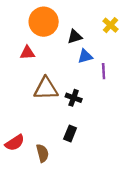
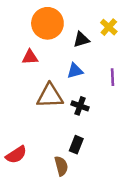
yellow cross: (110, 25) -> (109, 27), moved
blue triangle: (85, 56) -> (75, 71), moved
brown semicircle: (42, 153) -> (61, 166), moved

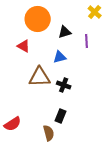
yellow cross: (109, 27) -> (95, 12), moved
red triangle: (30, 57) -> (24, 46), turned 32
purple line: (113, 77) -> (87, 41), moved

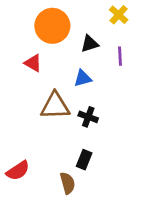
yellow cross: (95, 12) -> (119, 15), moved

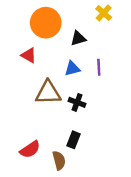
purple line: (120, 56) -> (99, 67), moved
red semicircle: (18, 171) -> (30, 150), moved

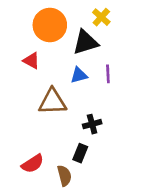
yellow cross: (104, 13) -> (101, 17), moved
black triangle: (78, 38) -> (85, 42), size x1.5
black cross: (77, 102) -> (92, 124), moved, turned -35

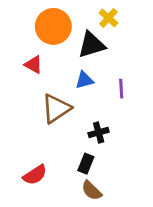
purple line: (108, 74) -> (121, 89), moved
brown triangle: (52, 102) -> (56, 108), turned -32
brown semicircle: (64, 176) -> (91, 190), moved, turned 150

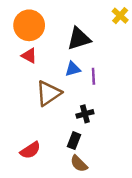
yellow cross: (108, 18) -> (120, 16), moved
orange circle: (53, 26) -> (29, 25), moved
purple line: (121, 89) -> (93, 76), moved

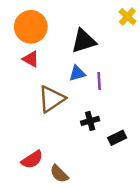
black rectangle: (74, 141) -> (117, 138), moved, turned 42
brown semicircle: (79, 164) -> (59, 174), moved

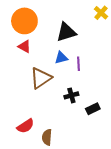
brown semicircle: (59, 174) -> (47, 137), turned 49

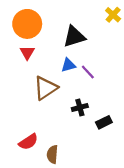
red triangle: (24, 46) -> (27, 53), turned 32
purple line: (79, 64) -> (88, 72), turned -40

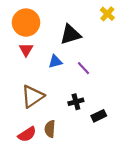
blue triangle: (68, 65) -> (55, 62), moved
brown triangle: (46, 88) -> (33, 96), moved
brown semicircle: (52, 154) -> (50, 129), moved

